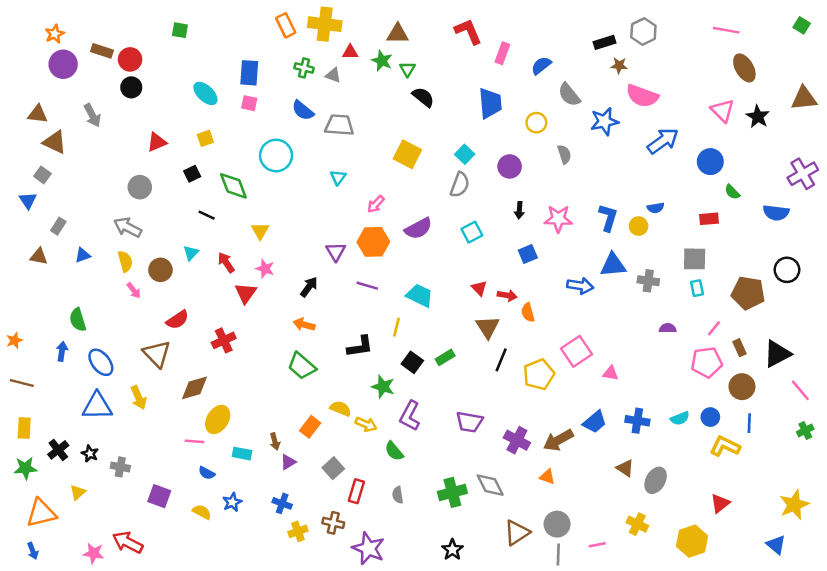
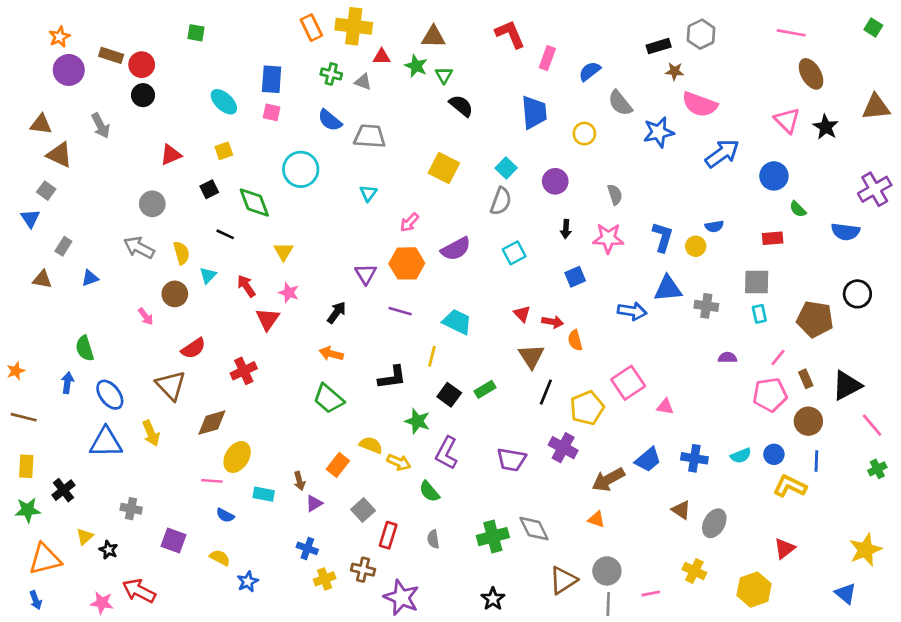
gray semicircle: (564, 154) -> (615, 195), moved
yellow semicircle: (125, 261) -> (181, 253), moved
purple cross: (517, 440) -> (563, 448), moved
black star: (90, 454) -> (109, 550), moved
blue star: (232, 502) -> (248, 582), moved

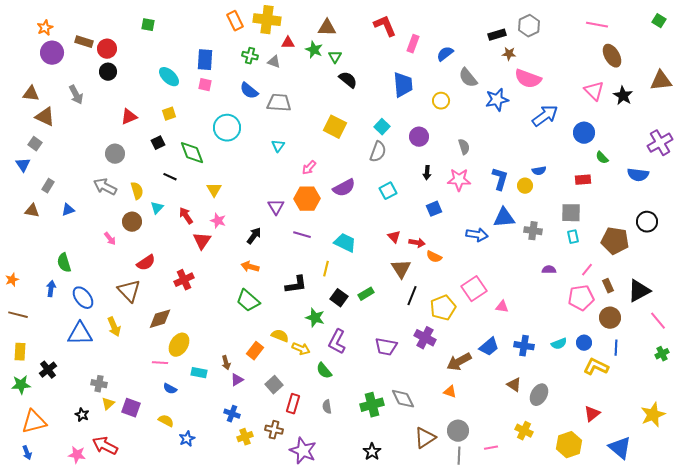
orange semicircle: (575, 340) -> (434, 257), turned -49
yellow triangle: (85, 537) -> (108, 404), moved
blue triangle: (845, 594) -> (620, 448), moved, size x1.4

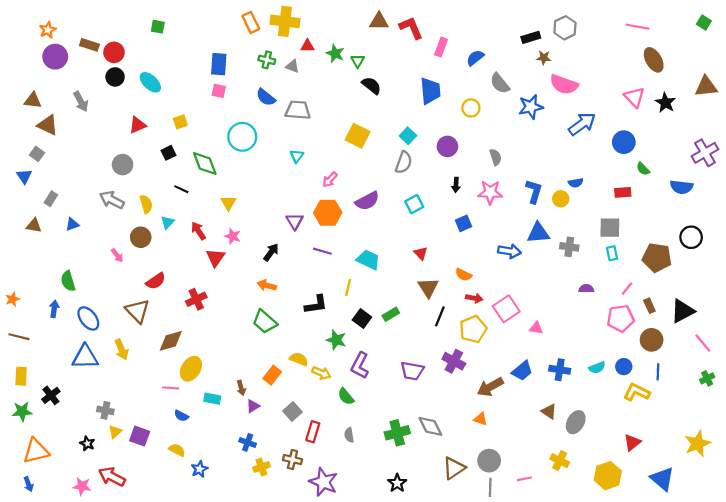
brown triangle: (327, 28) -> (379, 21), moved
cyan ellipse: (169, 77) -> (150, 82), moved
red arrow: (417, 243) -> (474, 298), moved

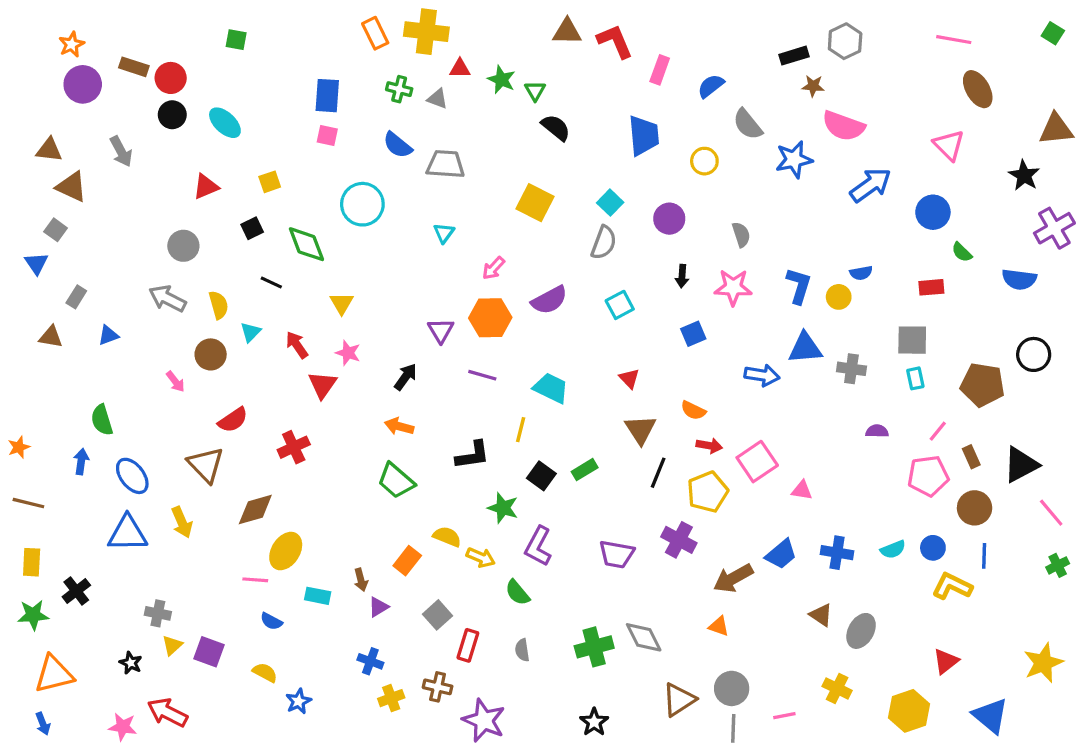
black star: (665, 103) -> (1024, 175), moved

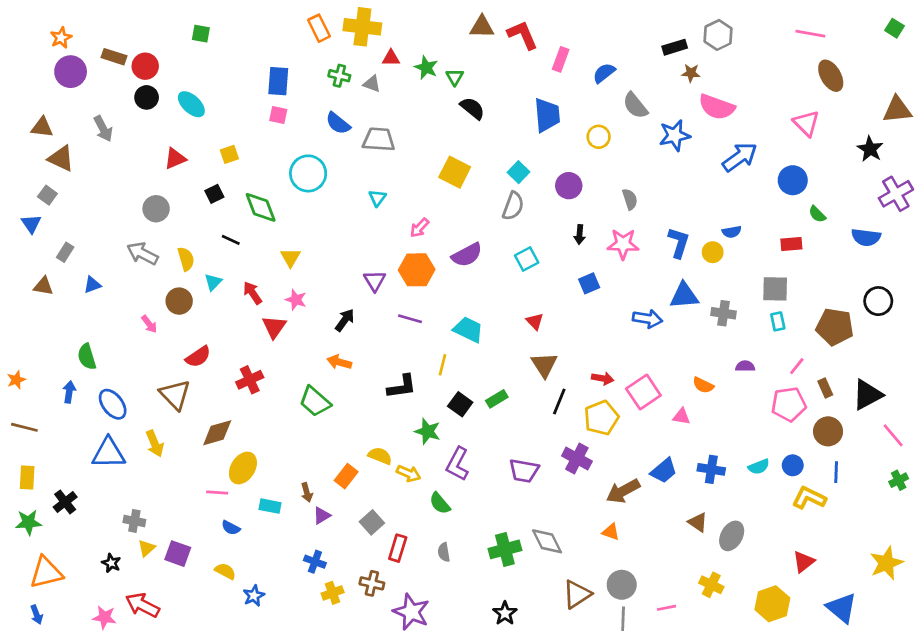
orange semicircle: (693, 410) -> (703, 385), moved
green trapezoid: (396, 481) -> (315, 401), moved

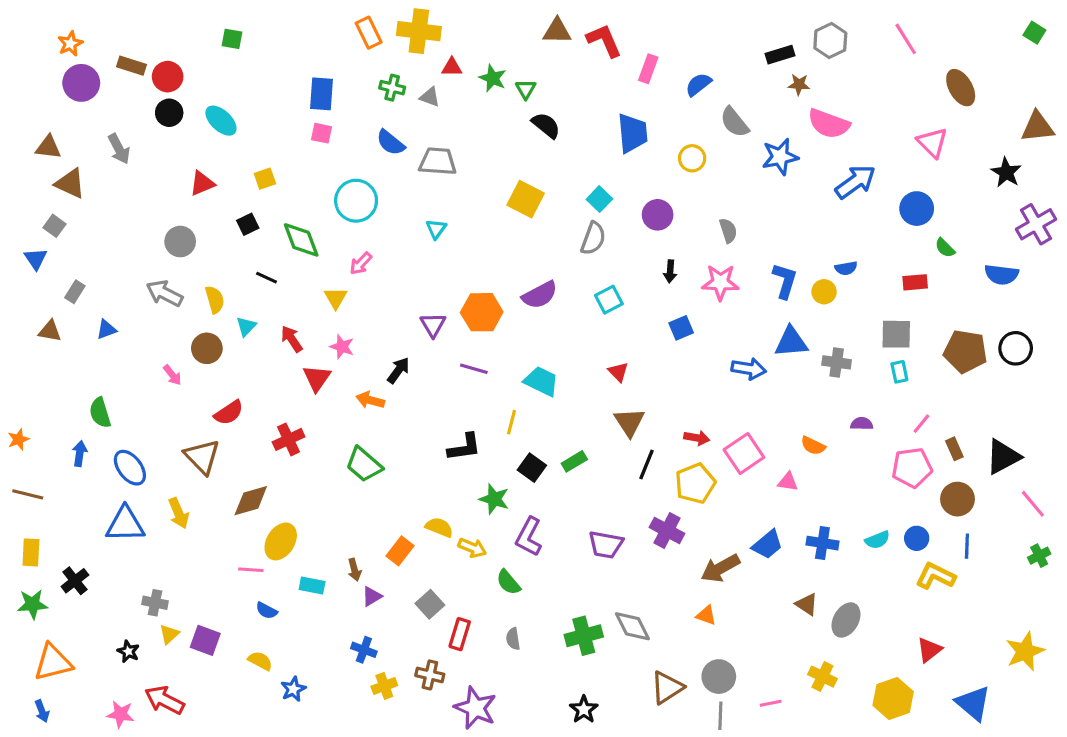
pink line: (810, 34) -> (906, 39), moved, turned 48
pink arrow: (419, 228) -> (361, 264), moved
brown pentagon: (835, 327) -> (965, 351), moved
orange arrow: (339, 362) -> (370, 400), moved

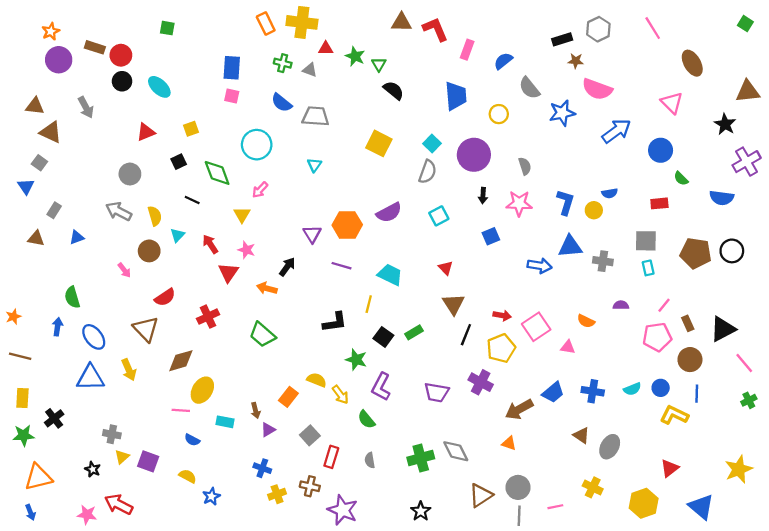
purple circle: (658, 215) -> (474, 155), size x1.5
yellow arrow: (472, 548) -> (340, 395), turned 30

